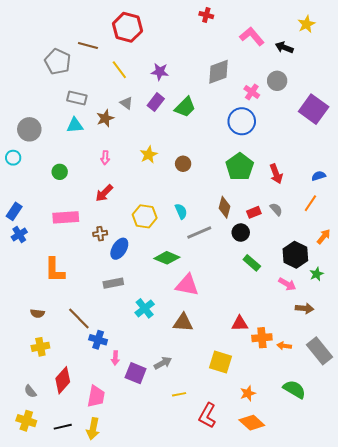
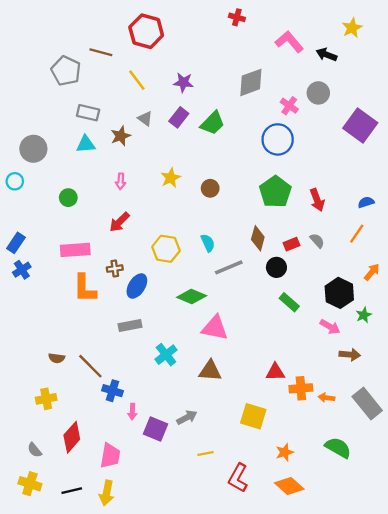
orange L-shape: (55, 270) -> (85, 288), moved
brown semicircle: (37, 313) -> (57, 358), moved

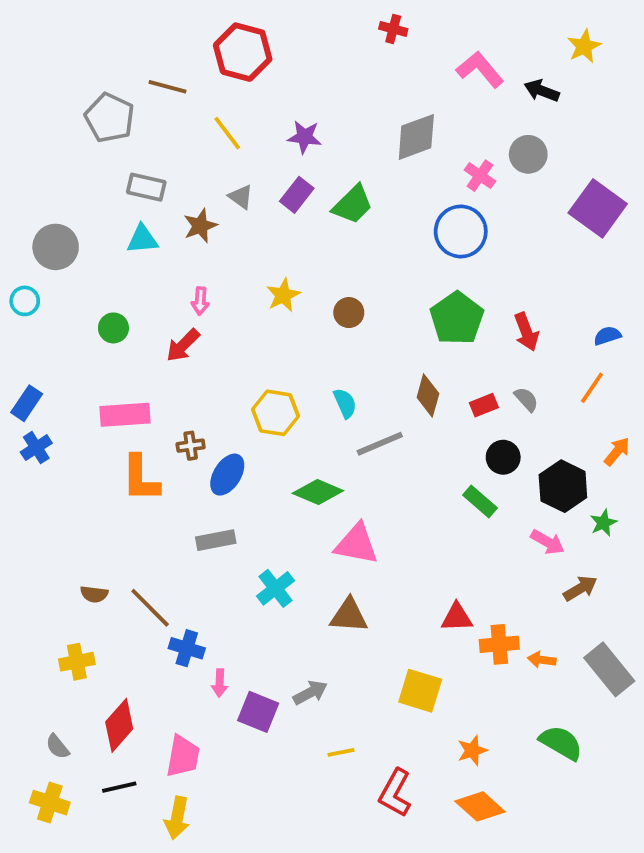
red arrow: (119, 222) -> (183, 345), moved
black circle: (276, 267) -> (503, 457), moved
brown arrow: (350, 355) -> (580, 588), turned -36
black line: (72, 491) -> (119, 787), moved

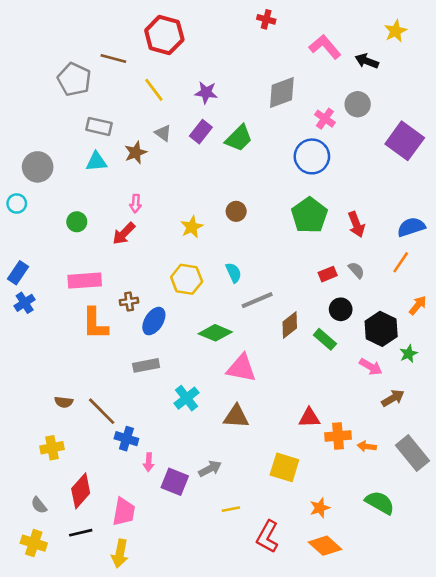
yellow star: (283, 295) -> (192, 227), moved
blue semicircle: (607, 336) -> (411, 227), size x1.5
brown diamond: (428, 395) -> (290, 325), moved, turned 36

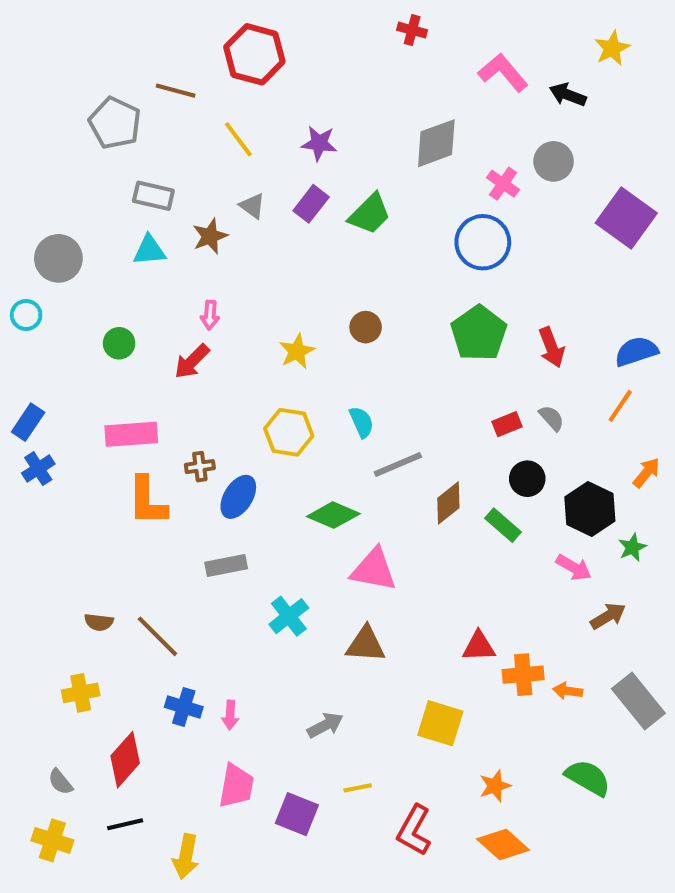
blue cross: (126, 439) -> (184, 707), moved
purple square: (175, 482) -> (297, 814), moved
pink trapezoid: (124, 512) -> (236, 786), moved

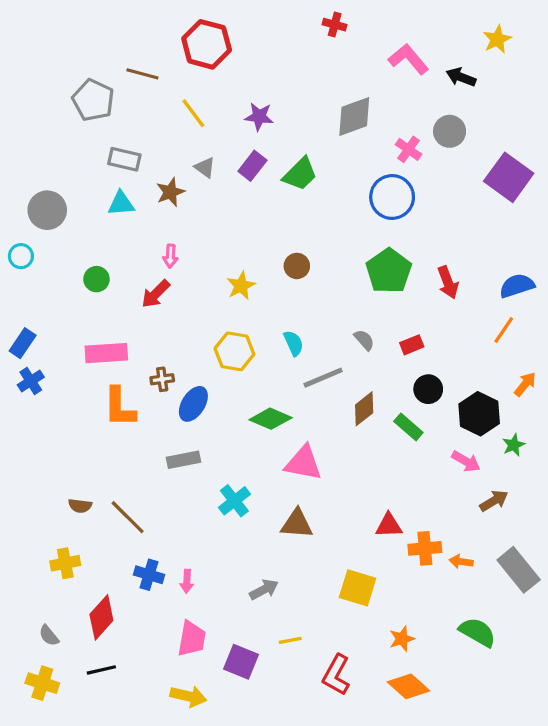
gray semicircle: (552, 418) -> (364, 340), moved
yellow arrow: (186, 857) -> (188, 696), moved, turned -88

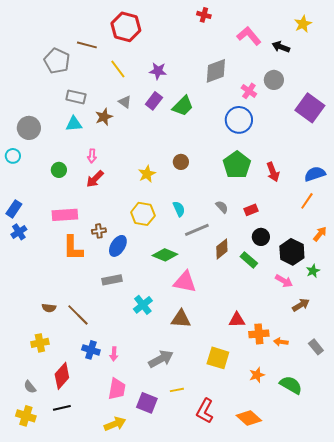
pink arrow: (170, 256) -> (92, 156), moved
gray rectangle: (519, 570) -> (316, 347), size x0.6
gray arrow: (264, 589) -> (161, 359), size x1.4
orange star: (402, 639) -> (257, 375), moved
yellow arrow: (188, 696) -> (115, 424), turned -35

